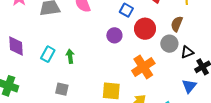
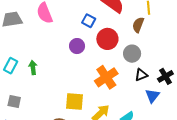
brown semicircle: (177, 24) -> (138, 25), moved
black triangle: (187, 52) -> (141, 75), moved
gray square: (62, 89) -> (14, 102), moved

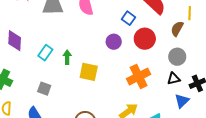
gray circle: (132, 54) -> (177, 57), moved
yellow square: (75, 102) -> (89, 72), moved

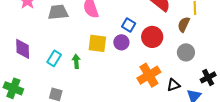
blue square: (128, 18) -> (129, 25), moved
yellow square: (89, 72) -> (97, 43), moved
black triangle: (174, 79) -> (173, 85), moved

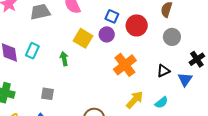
yellow square: (97, 43) -> (83, 38), turned 30
cyan rectangle: (54, 58) -> (32, 51), moved
orange cross: (149, 75) -> (125, 65), moved

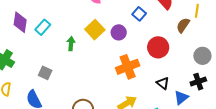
blue square: (112, 16) -> (139, 14), moved
red circle: (137, 25) -> (158, 47), moved
gray circle: (172, 37) -> (202, 56), moved
black triangle: (163, 71) -> (163, 83), turned 48

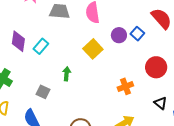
purple circle: (119, 32) -> (119, 35), moved
green arrow: (71, 44) -> (67, 74), moved
orange cross: (128, 67) -> (125, 86), size x0.7

